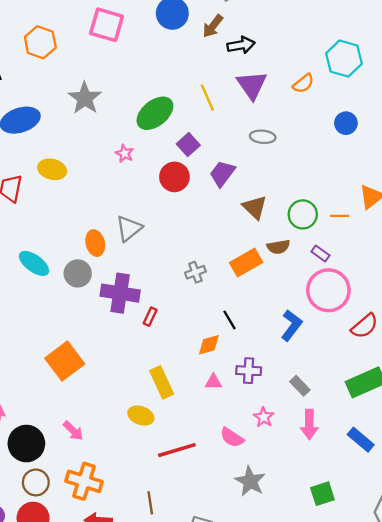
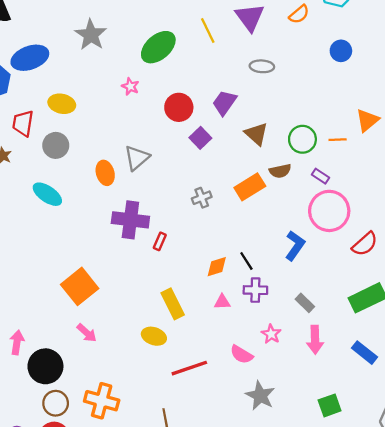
purple square: (188, 145) -> (200, 138), moved
gray circle: (78, 273) -> (56, 145), moved
black line: (229, 320) -> (246, 261), moved
pink arrow: (73, 431) -> (87, 333), moved

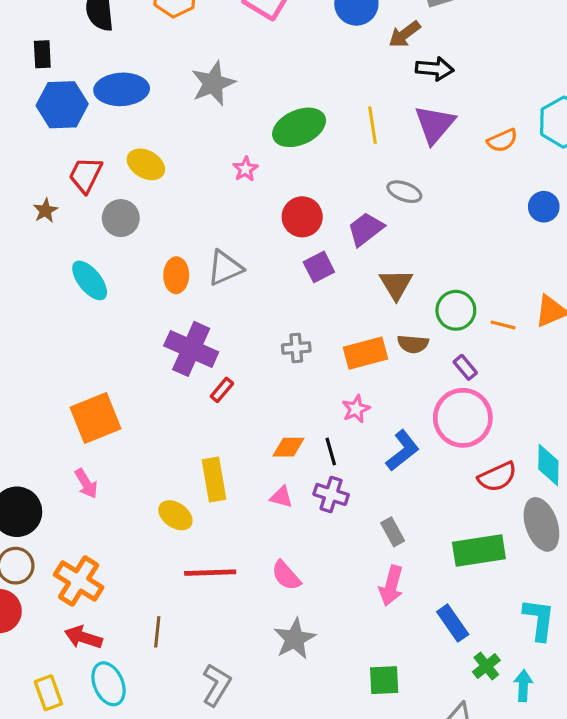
gray ellipse: (262, 66) -> (404, 192), moved
pink star: (271, 334) -> (356, 409), moved

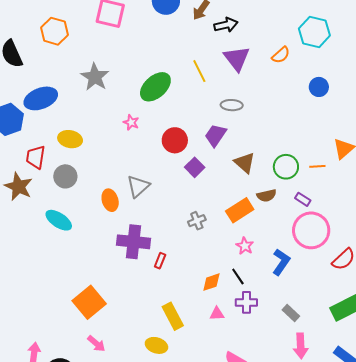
brown star: (45, 211) -> (18, 187), size x1.8

